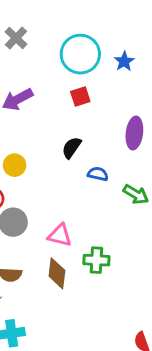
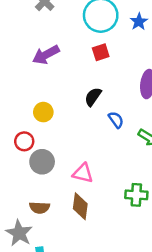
blue semicircle: (98, 174) -> (116, 120), turned 42
green cross: (96, 260) -> (136, 195), moved

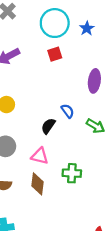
black semicircle: (93, 97) -> (48, 126), moved
green cross: (136, 195) -> (72, 173), moved

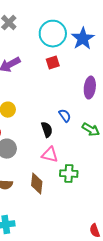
blue star: (87, 28) -> (83, 39), size x1.6
black semicircle: (48, 126) -> (47, 130), turned 126
pink triangle: (40, 156) -> (50, 155), moved

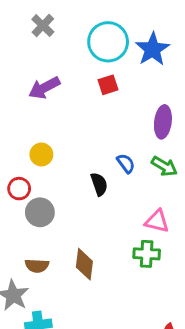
green arrow: (91, 130) -> (164, 166), moved
pink triangle: (50, 155) -> (157, 221), moved
green cross: (69, 174) -> (147, 254), moved

